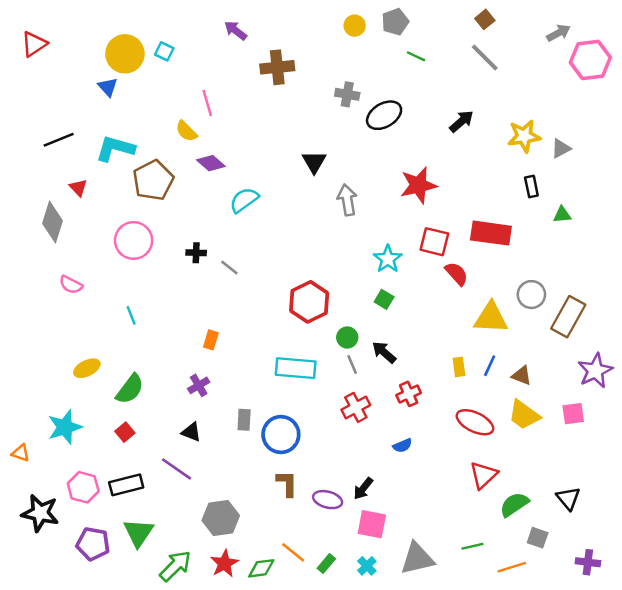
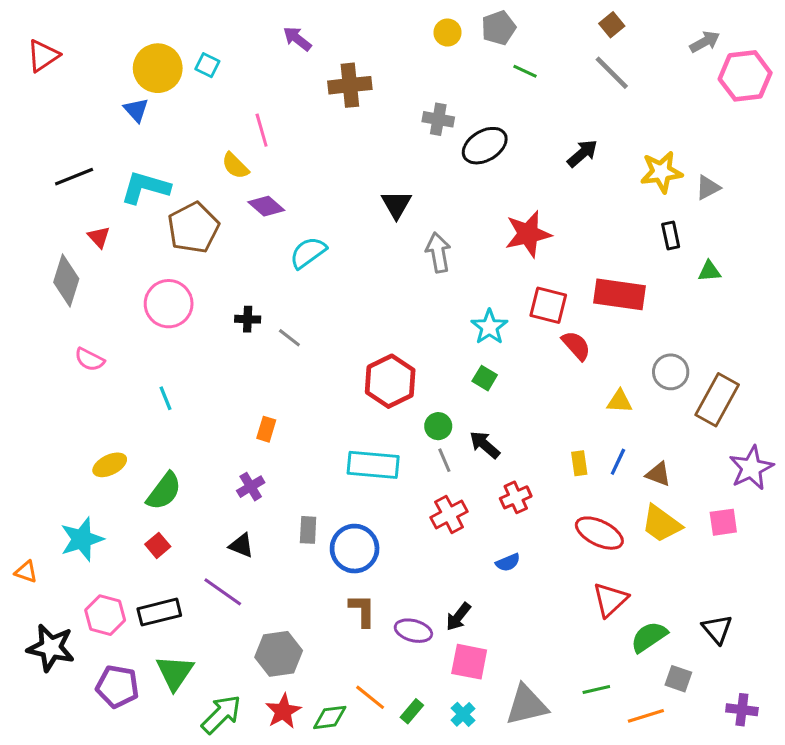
yellow triangle: (491, 318) -> (620, 401), size x0.6

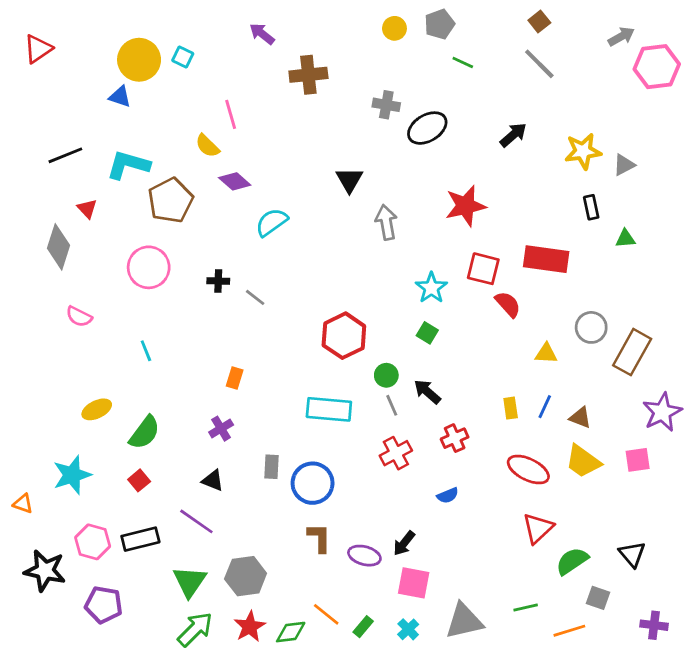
blue triangle: (136, 110) -> (120, 97), turned -30
green triangle: (175, 673) -> (190, 582), moved

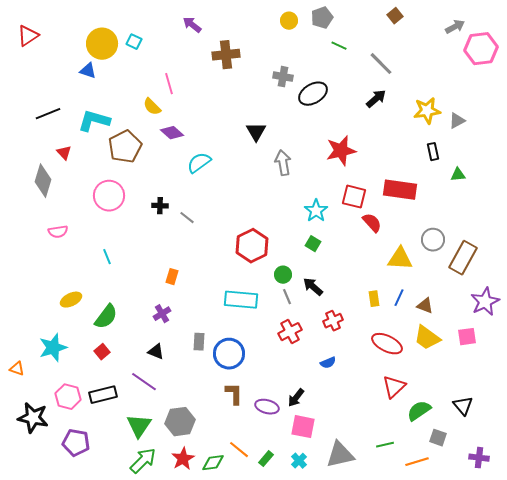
gray line: (539, 64) -> (381, 64), moved
pink semicircle: (79, 317) -> (58, 232), turned -36
yellow triangle: (546, 353) -> (400, 259), size x1.5

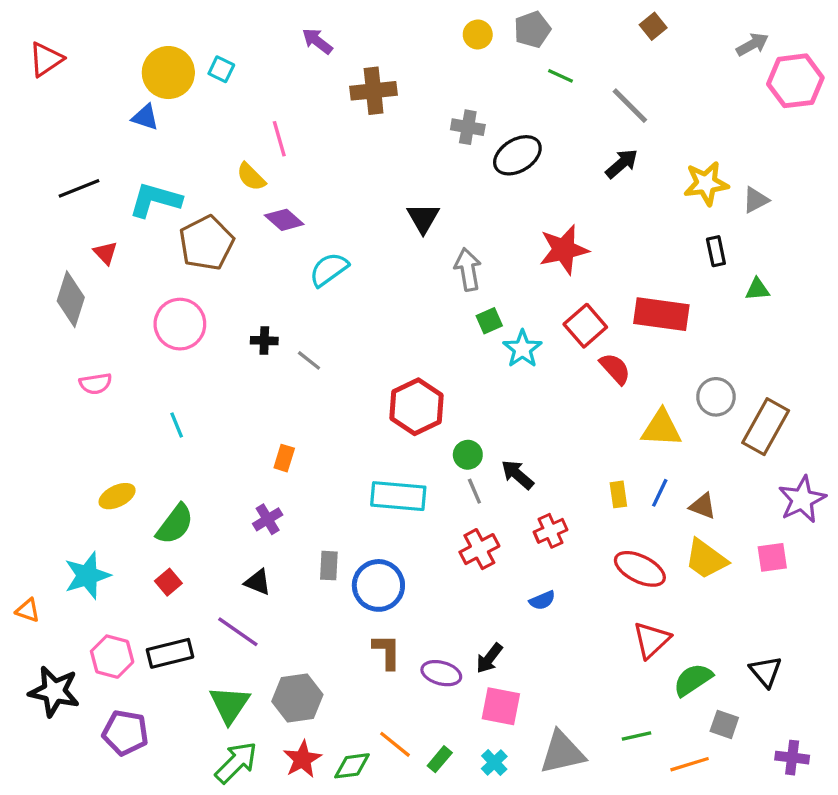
red square: (354, 197) -> (585, 326), turned 35
green square: (313, 244) -> (489, 321), moved, turned 35

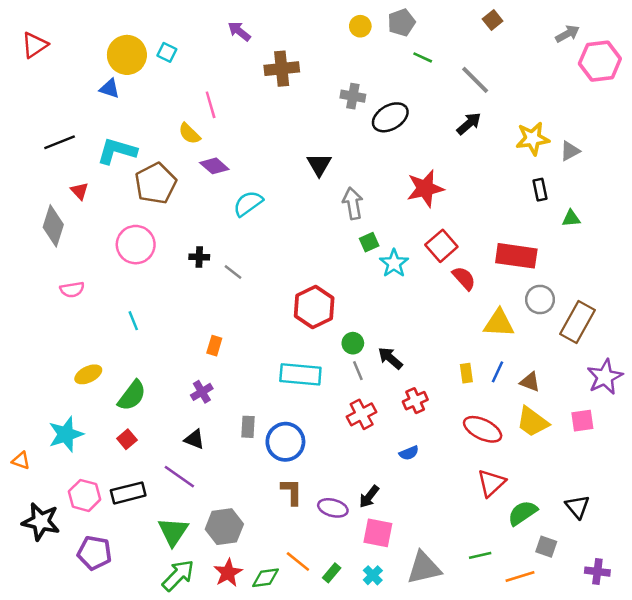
red rectangle: (661, 314) -> (516, 256), moved

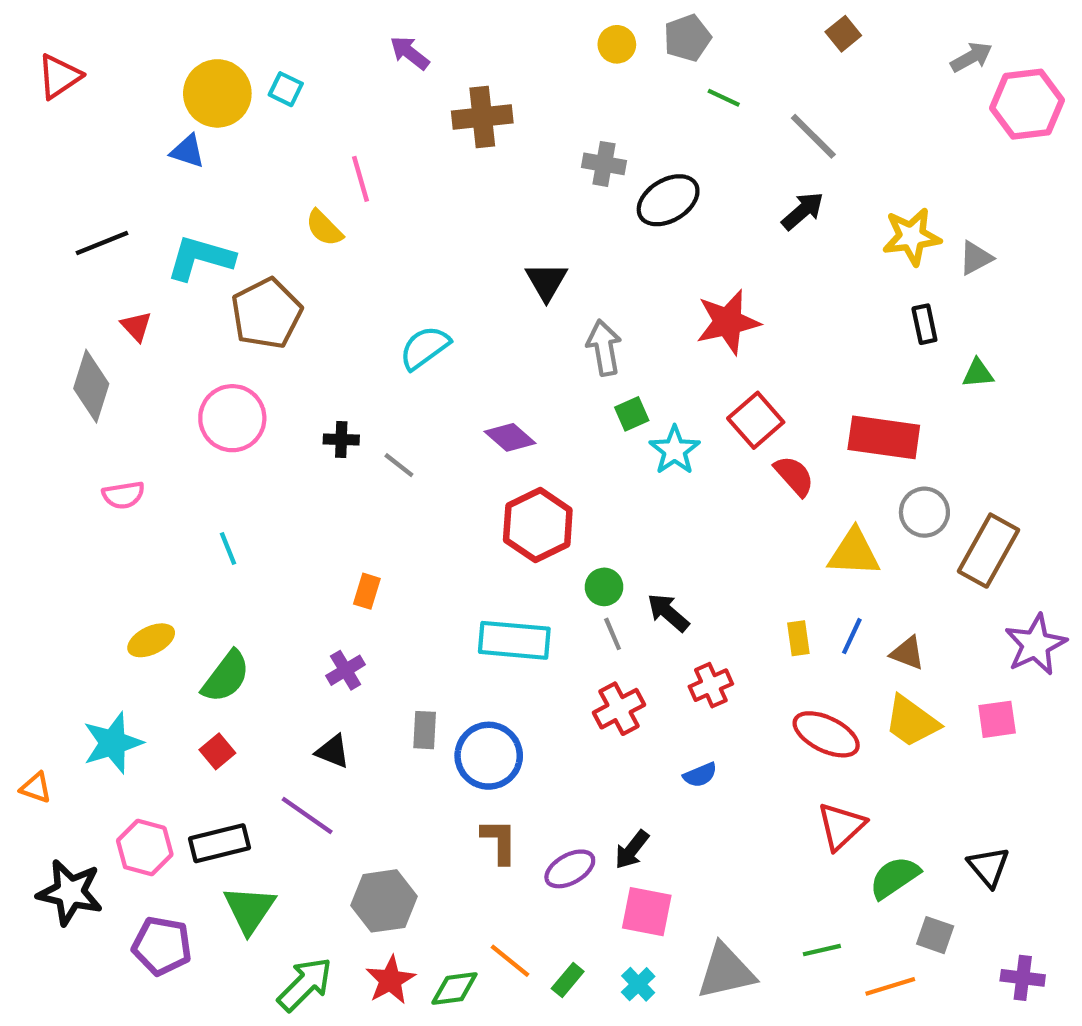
purple diamond: (214, 166) -> (510, 437), moved
purple ellipse: (333, 508) -> (570, 869), turned -44
green triangle: (173, 532) -> (249, 909), moved

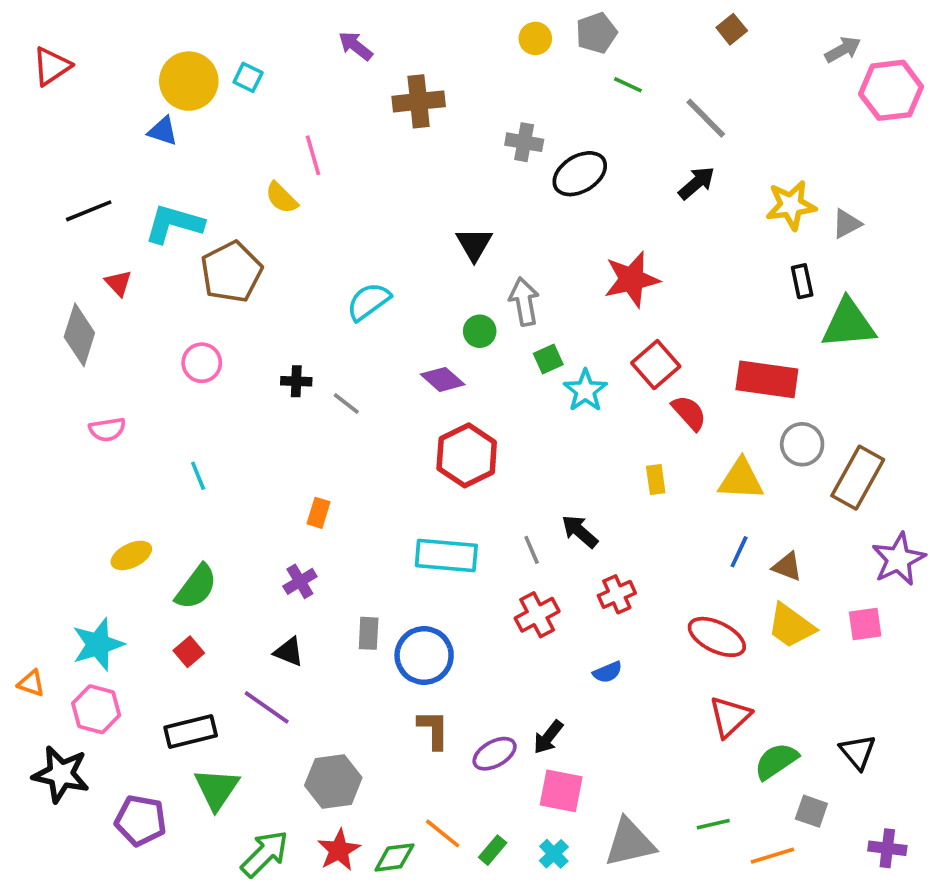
green triangle: (978, 373) -> (848, 324), size x2.0
pink circle: (232, 418) -> (202, 363), size x0.7
green circle: (604, 587) -> (480, 331), moved
yellow rectangle: (798, 638) -> (656, 479), moved
pink hexagon: (145, 848) -> (96, 709), moved

